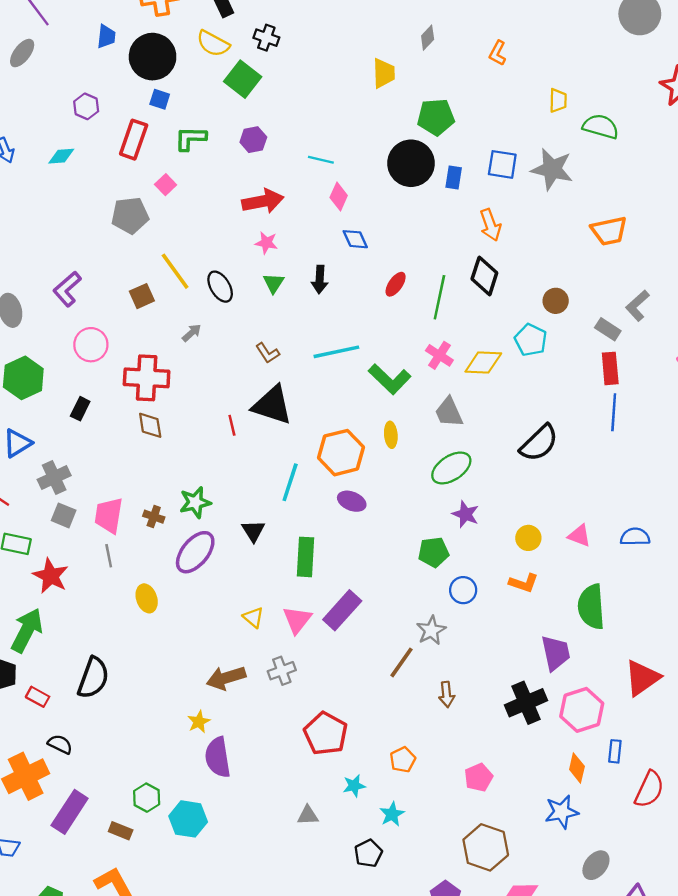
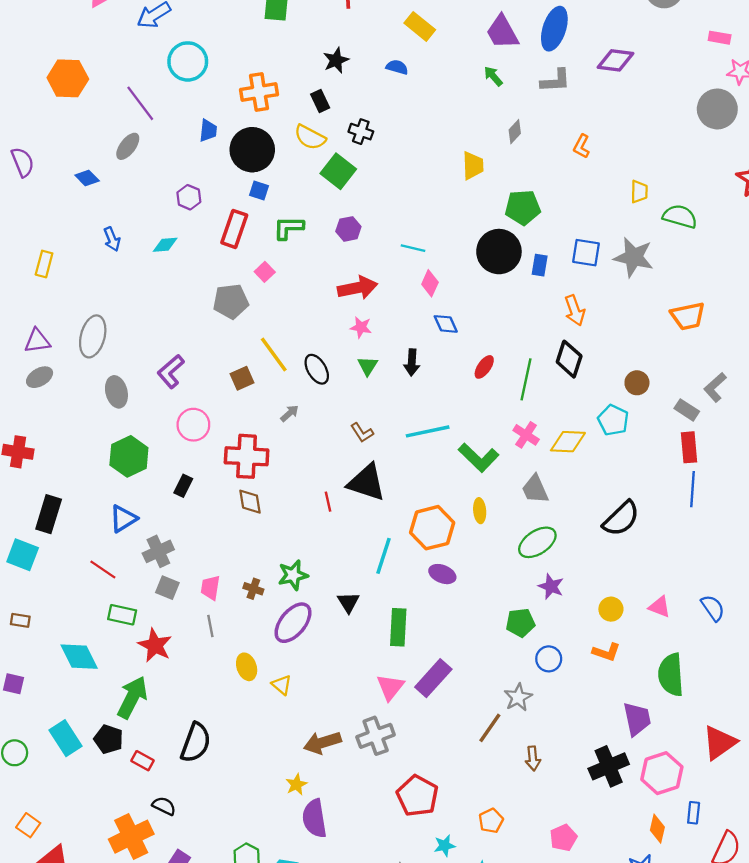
pink trapezoid: (109, 515) -> (210, 588), size x0.7
blue semicircle: (635, 537) -> (713, 608), turned 56
yellow triangle: (253, 617) -> (282, 685), moved
gray cross: (282, 671) -> (376, 736), size x1.4

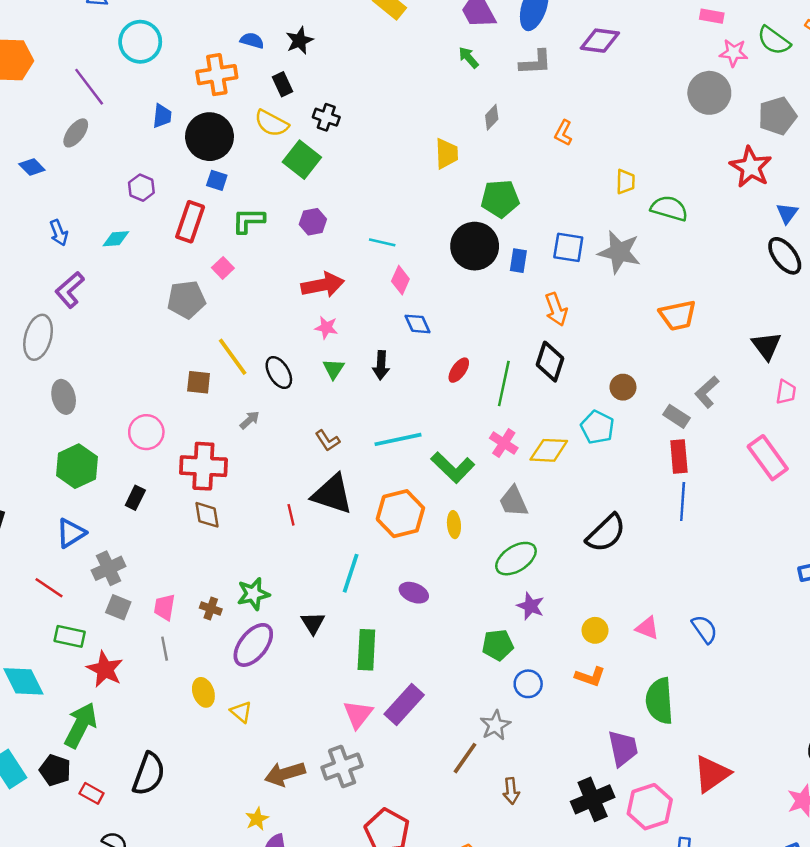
blue semicircle: (397, 67) -> (252, 41), moved
purple L-shape: (171, 371) -> (70, 290), moved
brown square: (242, 378) -> (199, 382), turned 30
orange hexagon: (432, 528) -> (400, 514), moved

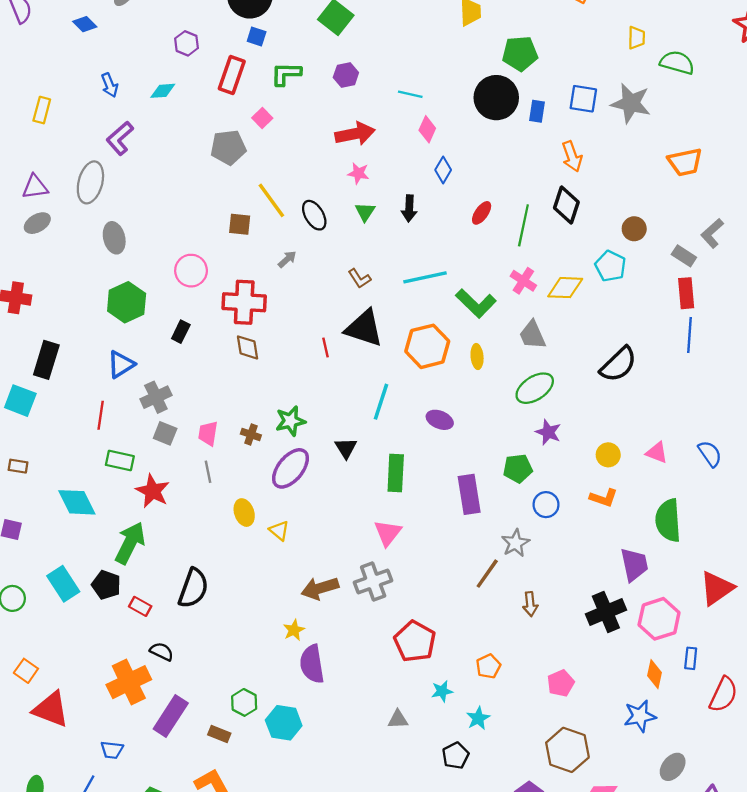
blue diamond: (417, 324) -> (443, 170), turned 55
red line: (49, 588) -> (101, 415), turned 64
purple rectangle: (404, 705) -> (469, 494), moved, turned -51

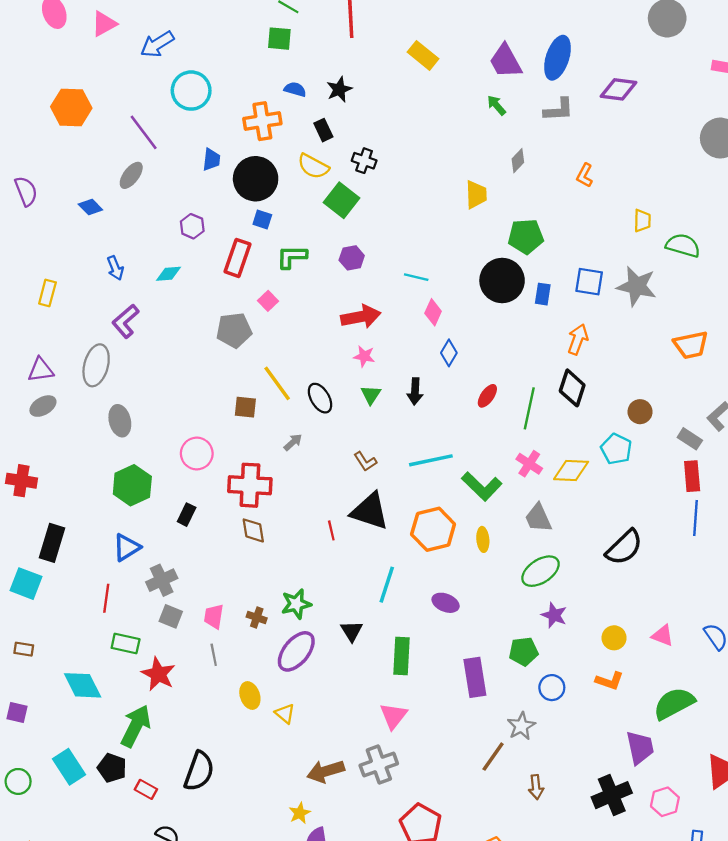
orange arrow: (572, 156) -> (578, 339), turned -140
green semicircle: (668, 520) -> (674, 703), turned 66
pink hexagon: (659, 619) -> (665, 802), size x0.7

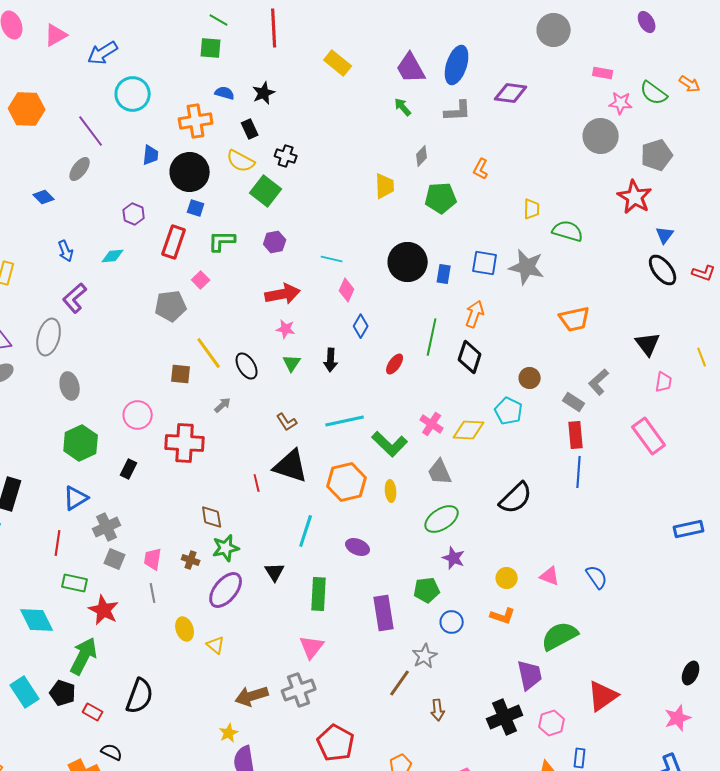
green pentagon: (526, 236) -> (441, 198), moved
green line: (529, 408) -> (432, 337), moved
brown diamond: (253, 530) -> (212, 517), moved

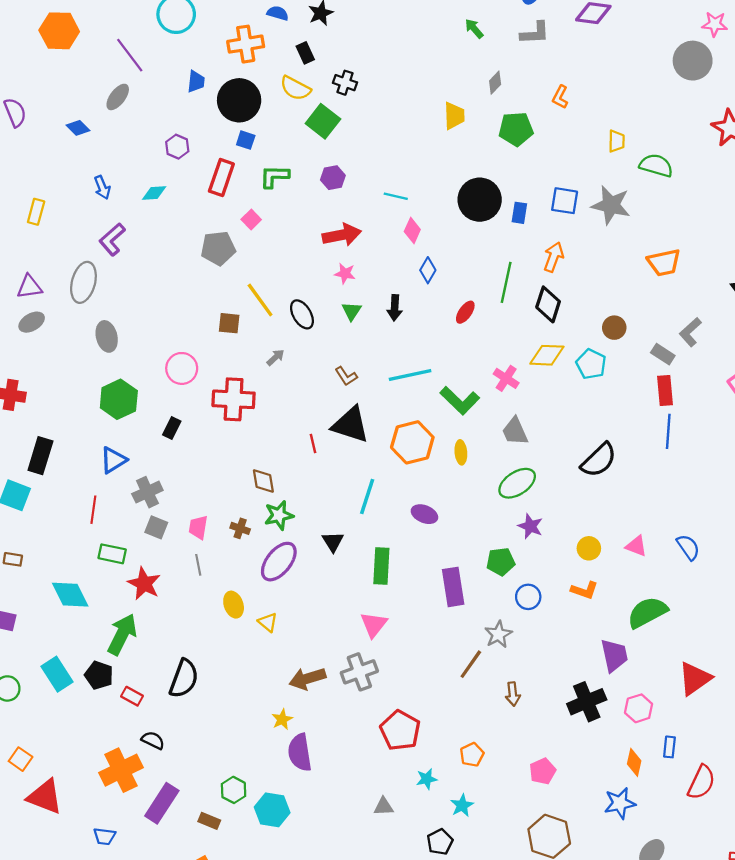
yellow diamond: (469, 430) -> (547, 355), moved

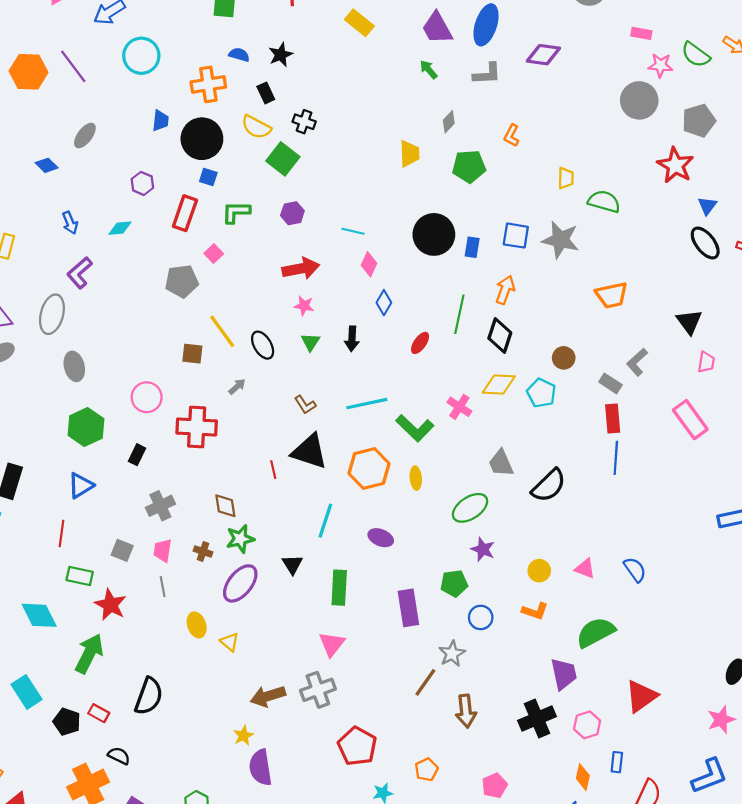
purple line: (130, 55) -> (73, 66), moved
gray trapezoid: (515, 431) -> (501, 463), moved
gray cross: (147, 492) -> (160, 506), moved
black pentagon: (99, 675) -> (67, 722), moved
brown arrow: (513, 694) -> (466, 711), size x1.4

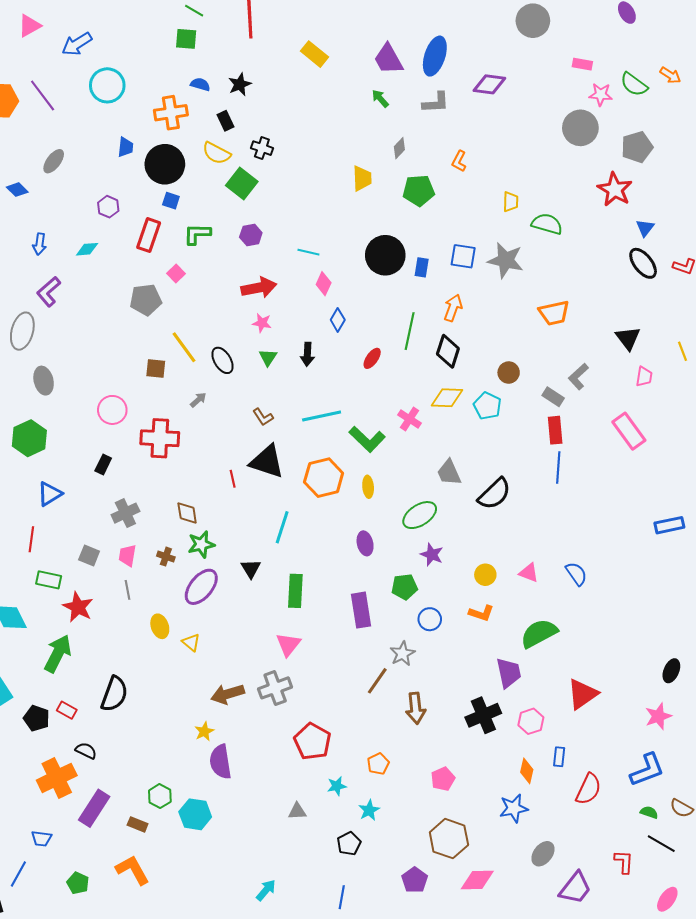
blue arrow: (70, 223) -> (40, 244), turned 30
green hexagon: (86, 427) -> (29, 438), moved
purple ellipse: (381, 538) -> (365, 543), moved, turned 55

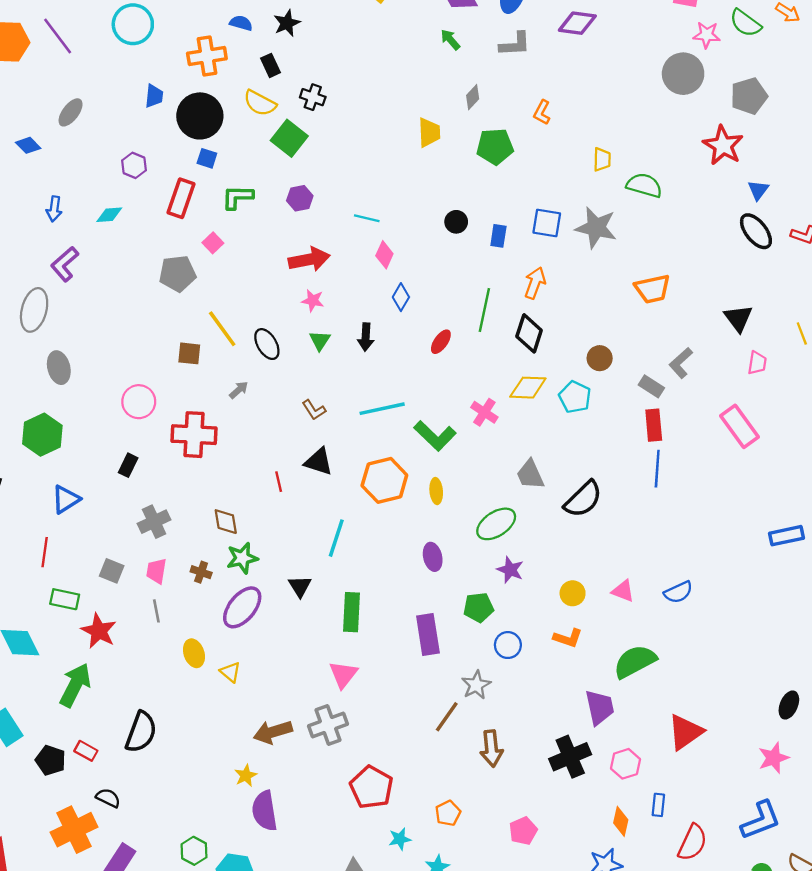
black circle: (385, 255) -> (456, 222), size x0.5
black triangle: (267, 461) -> (319, 462), size x0.7
blue semicircle: (576, 574) -> (678, 592), turned 100

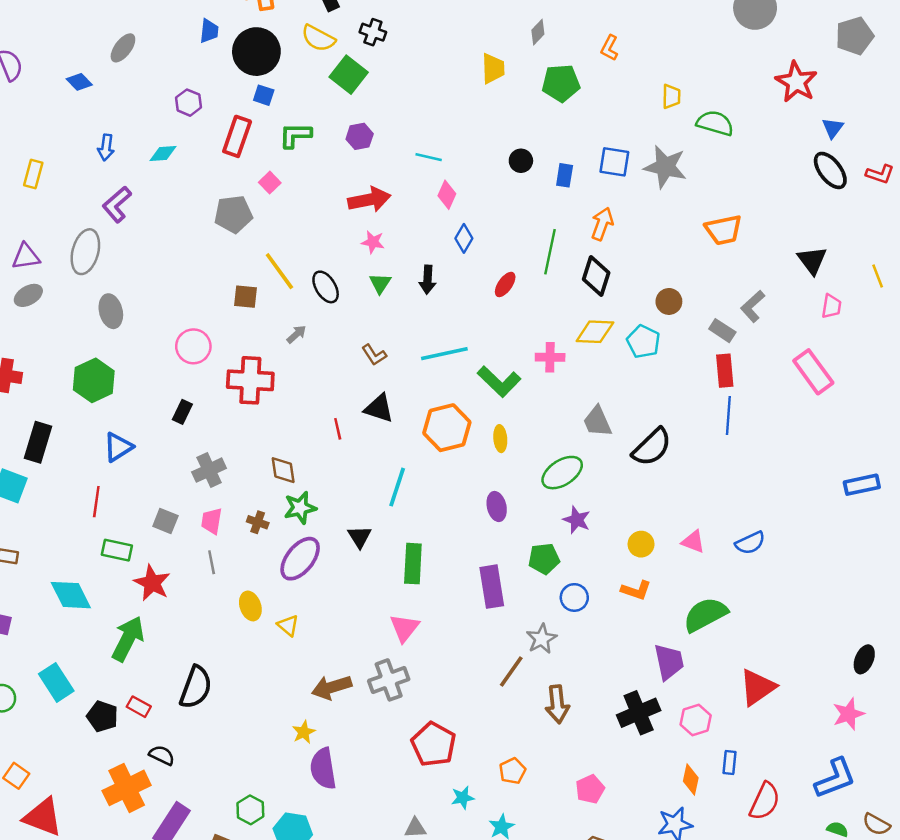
gray pentagon: (749, 96) -> (855, 36), moved
pink cross: (484, 412) -> (550, 357), turned -32

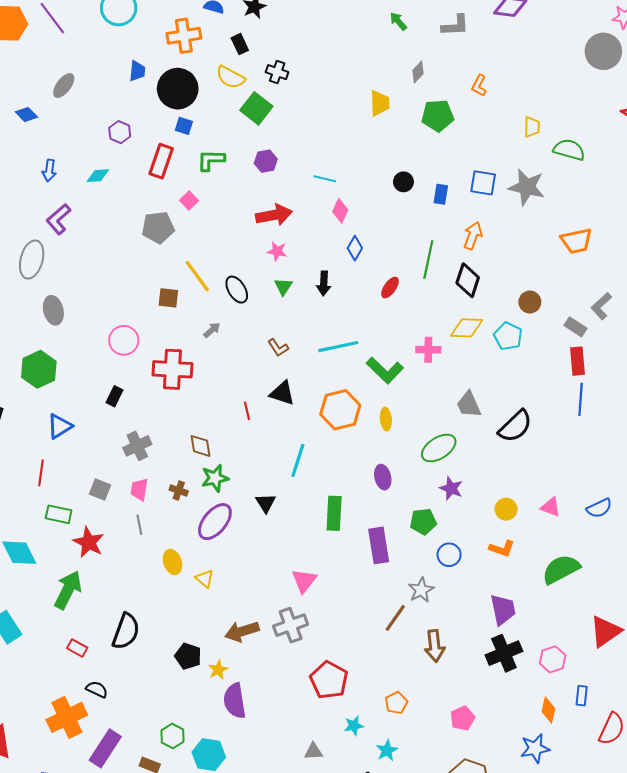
green rectangle: (413, 564) -> (334, 513), moved
purple trapezoid: (669, 662) -> (503, 610), moved
black pentagon: (102, 716) -> (188, 656), moved

